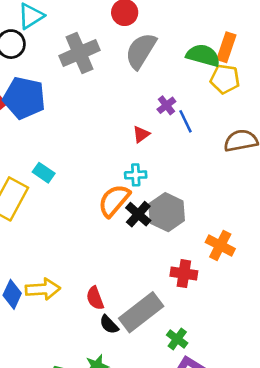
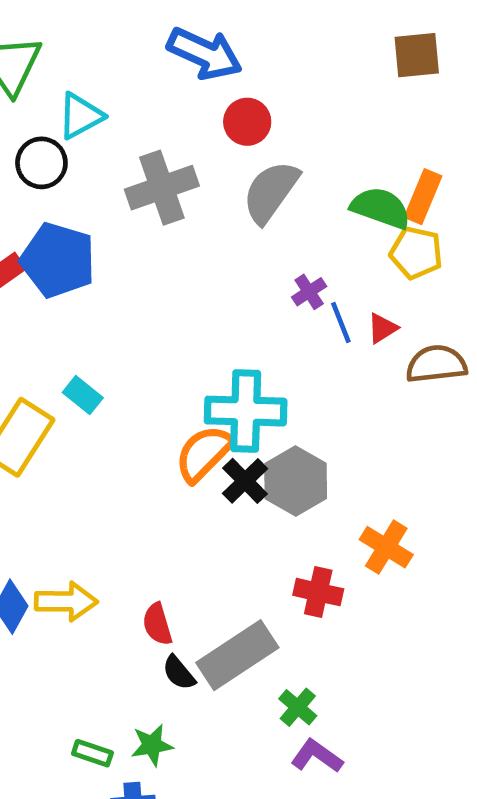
red triangle: (141, 134) -> (382, 328), moved
cyan cross: (136, 175) -> (246, 411), size x2.0

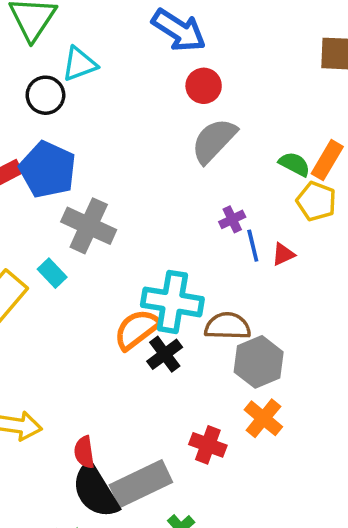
gray cross: (162, 188) -> (89, 226), moved, turned 36
green semicircle: (381, 208) -> (294, 164), size x0.7
brown semicircle: (436, 364) -> (228, 326), moved
gray hexagon: (296, 481) -> (259, 362), moved
black semicircle: (179, 673) -> (95, 491), size x2.0

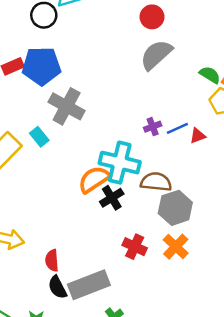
blue pentagon: (48, 170) -> (41, 66), turned -30
purple cross: (232, 219) -> (153, 127), moved
blue line: (253, 246) -> (177, 128), turned 75
red cross: (208, 445) -> (135, 247), moved
black semicircle: (95, 491) -> (57, 287), size x0.6

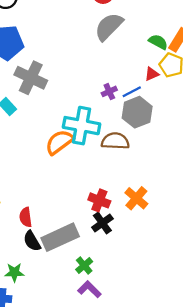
red triangle: (198, 136) -> (152, 74), moved
black cross: (112, 198) -> (102, 223), moved
gray hexagon: (175, 208) -> (137, 112), moved

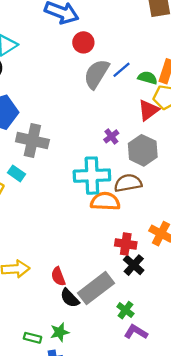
red triangle: (152, 74) -> (148, 110), size x1.5
blue line: (132, 92) -> (122, 70), moved
orange semicircle: (59, 142) -> (105, 201), moved, turned 52

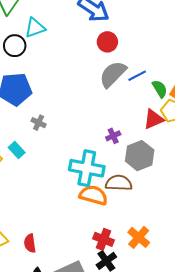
green semicircle: (148, 78) -> (160, 89), turned 30
gray cross: (32, 141) -> (39, 123), size x0.5
red semicircle: (58, 276) -> (30, 243), moved

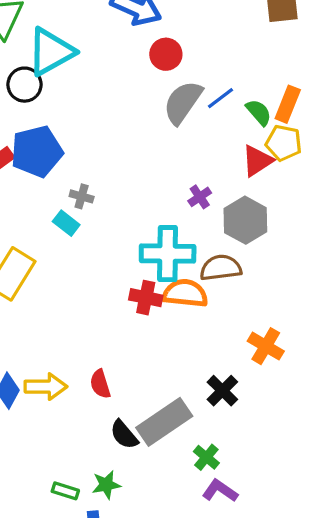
cyan triangle: (35, 28) -> (51, 52), size x1.5
cyan rectangle: (17, 150) -> (66, 223), moved
red cross: (103, 239) -> (146, 298), moved

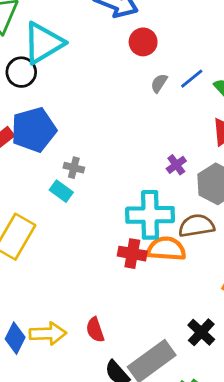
gray semicircle: (183, 102) -> (159, 83), size x0.5

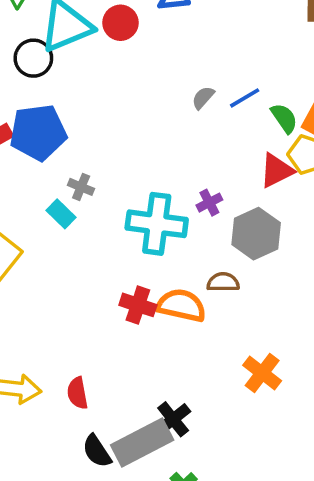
red circle: (143, 42) -> (120, 23), moved
cyan cross: (150, 215) -> (157, 224), moved
brown semicircle: (196, 226) -> (223, 282), size x0.7
black cross: (201, 332) -> (173, 419), moved

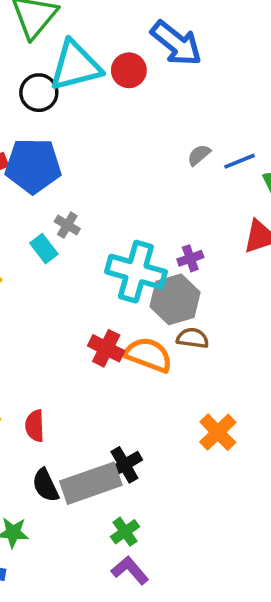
gray hexagon: (256, 234) -> (175, 299), moved

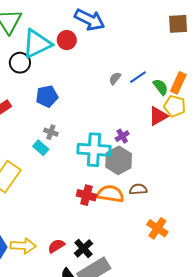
blue pentagon: (33, 166) -> (47, 96), moved, size x0.7
brown semicircle: (193, 338) -> (138, 189), moved
red semicircle: (35, 426) -> (56, 246), turned 72
black cross: (124, 465) -> (83, 248), moved

